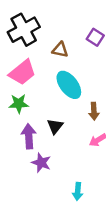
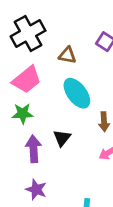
purple star: (41, 163) -> (36, 189), moved

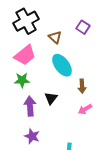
brown triangle: (67, 55) -> (55, 37), turned 32

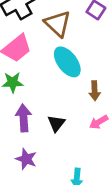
brown triangle: (55, 37) -> (58, 24), size x1.5
black triangle: (51, 98) -> (56, 123), moved

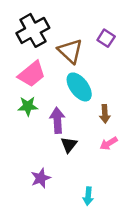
purple arrow: (24, 118) -> (57, 120), moved
purple star: (26, 159) -> (41, 178), turned 30

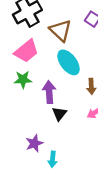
cyan arrow: (88, 196) -> (53, 159), moved

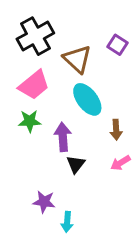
purple star: (34, 143) -> (44, 202), turned 30

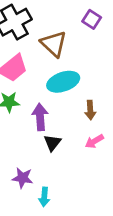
purple square: (118, 45) -> (92, 19), moved
cyan ellipse: (87, 99) -> (63, 82), turned -72

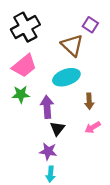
brown triangle: (54, 44) -> (72, 45), moved
purple star: (23, 178) -> (48, 151), moved

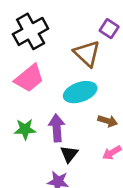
green star: (21, 94) -> (25, 129), moved
brown arrow: (89, 101) -> (108, 121), turned -70

